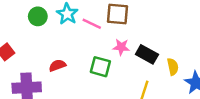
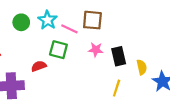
black rectangle: (147, 54) -> (119, 56), turned 48
green square: (100, 67) -> (58, 50), moved

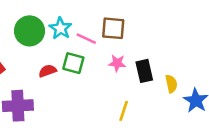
green circle: (21, 22) -> (29, 31), size x1.5
red semicircle: (39, 66) -> (48, 71), moved
yellow line: (117, 88) -> (124, 111), moved

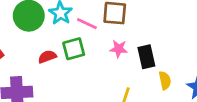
green square: (73, 63) -> (74, 49), turned -30
yellow semicircle: (171, 84) -> (165, 80), moved

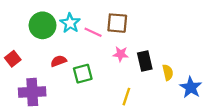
green square: (74, 49) -> (83, 74), moved
yellow semicircle: (165, 80) -> (168, 72), moved

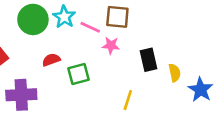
pink star: (121, 54) -> (111, 45), moved

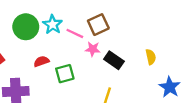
brown square: (117, 17) -> (98, 25), turned -30
black rectangle: (149, 60) -> (114, 60), moved, turned -42
yellow semicircle: (175, 73) -> (151, 57), moved

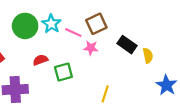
black rectangle: (114, 60) -> (127, 45), moved

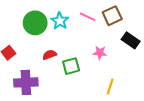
brown square: (96, 24) -> (112, 16), moved
pink line: (73, 33) -> (88, 17), moved
pink star: (91, 48) -> (100, 53), moved

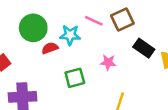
cyan star: (60, 21) -> (70, 35), moved, turned -30
red semicircle: (50, 55) -> (50, 48), moved

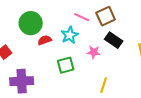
cyan star: (70, 35) -> (70, 35), moved, turned -30
black rectangle: (144, 48) -> (114, 40), moved

